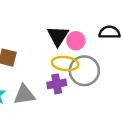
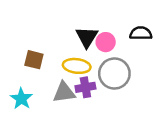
yellow ellipse: (65, 64) -> (77, 66), moved
gray triangle: (24, 95) -> (64, 92), moved

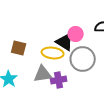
black triangle: (87, 37) -> (65, 42), moved, turned -30
purple cross: (85, 87) -> (59, 80), moved

